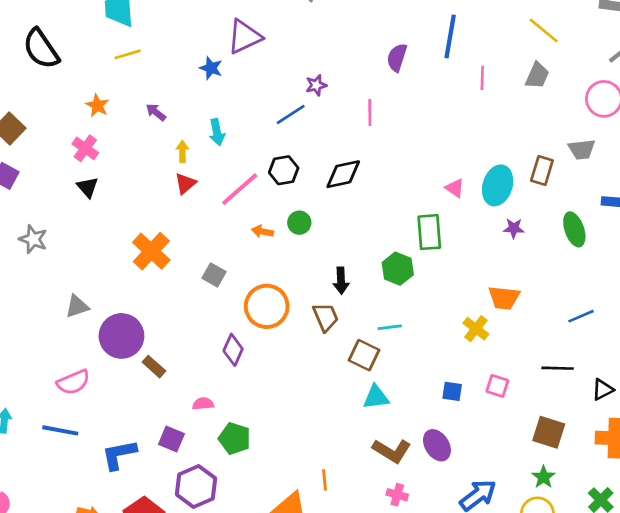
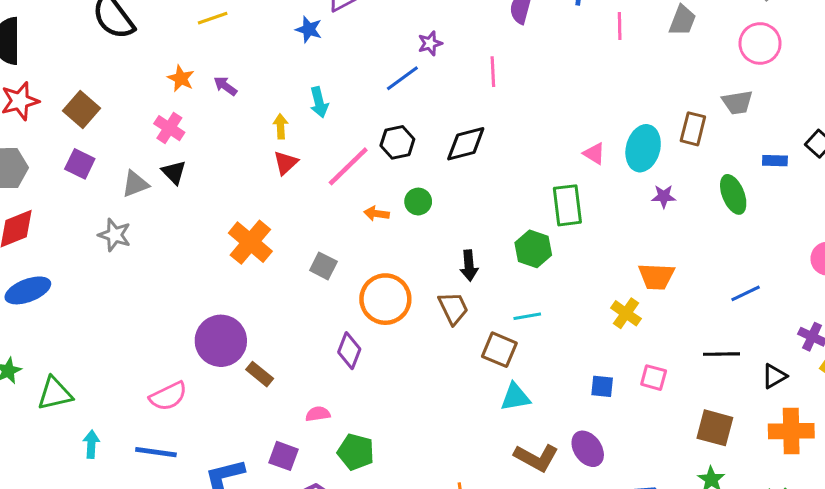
purple arrow: (156, 112) -> (225, 86), moved
gray triangle: (77, 306) -> (135, 184), moved

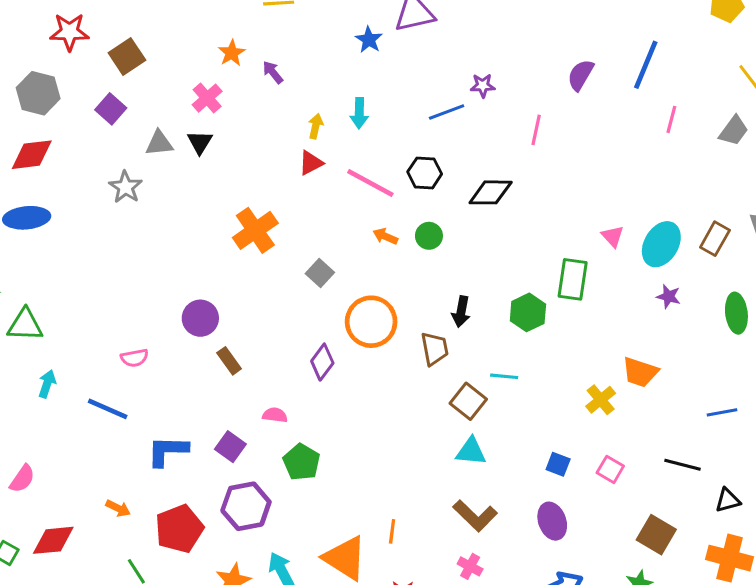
pink line: (348, 166) -> (370, 183), turned 57
purple circle: (221, 341) -> (200, 318), size x0.7
pink semicircle: (168, 396) -> (134, 358), size x0.7
purple ellipse: (588, 449) -> (552, 521), moved

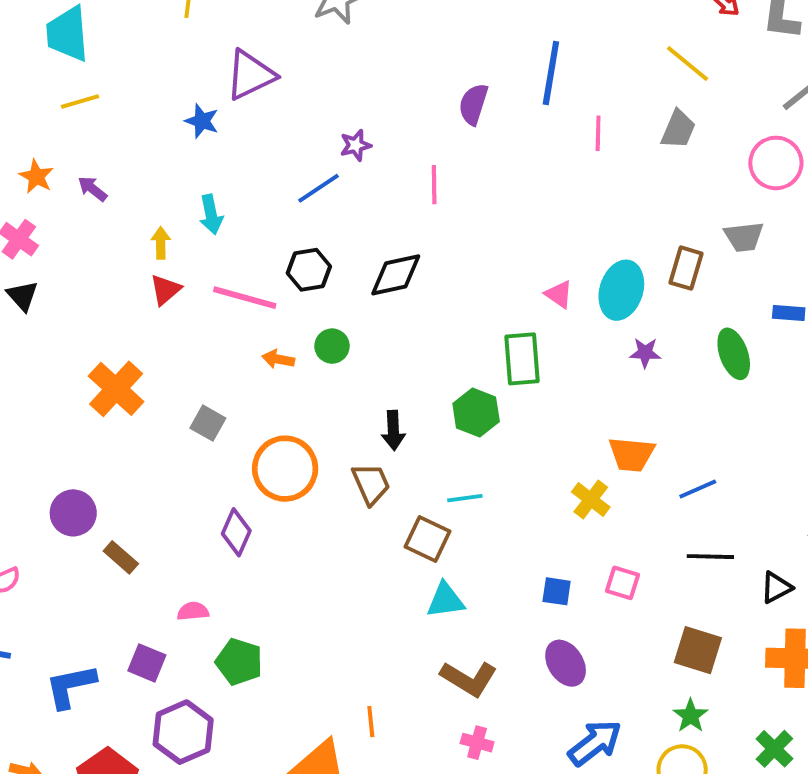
blue line: (722, 412) -> (698, 489), moved

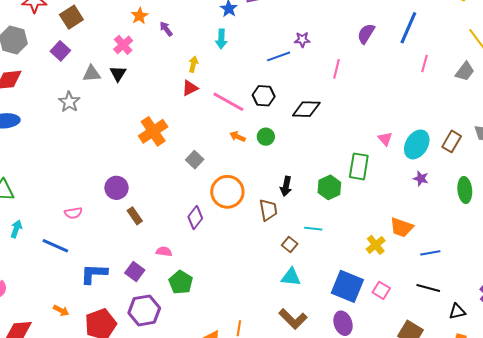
cyan arrow: (211, 214) -> (221, 39), moved
brown square: (428, 539) -> (290, 244), size x0.7
blue square: (557, 591) -> (347, 286), size x2.0

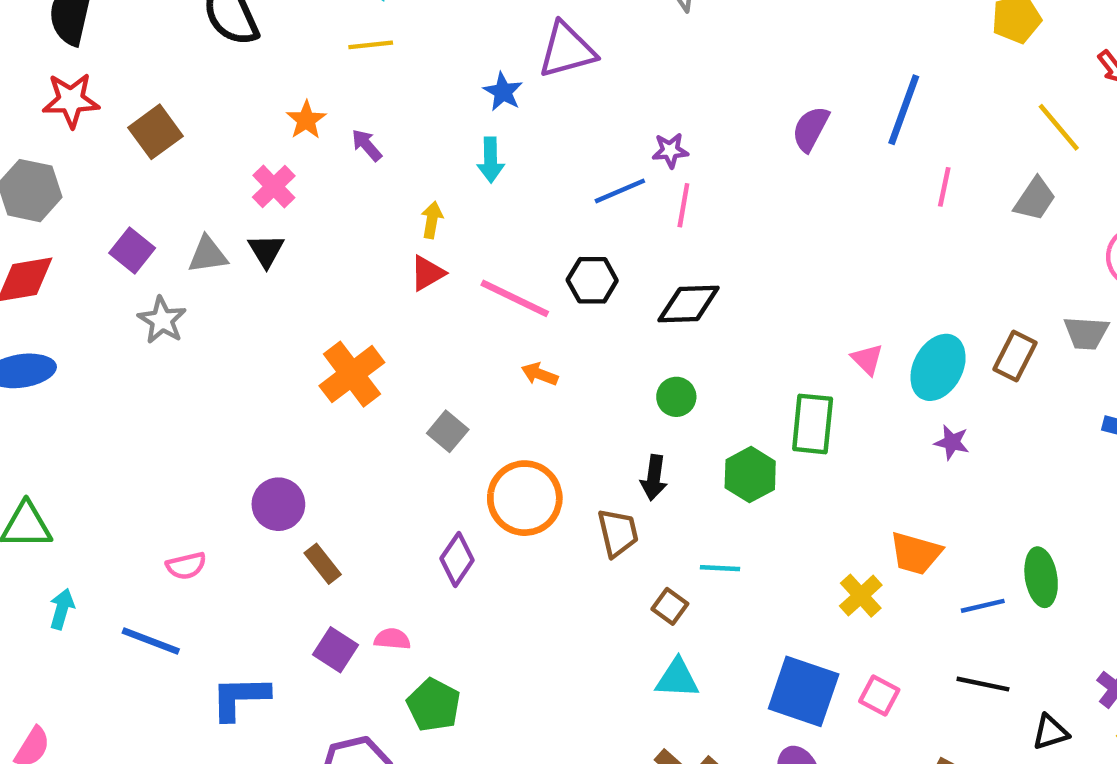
purple square: (60, 51) -> (132, 251), moved
pink line: (337, 69) -> (683, 205), moved
green circle: (266, 137) -> (676, 397), moved
green ellipse: (465, 190) -> (1041, 577), moved
purple square: (135, 272) -> (335, 650), moved

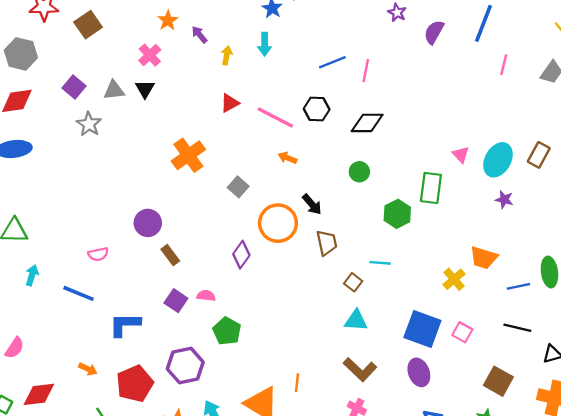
purple star: (670, 150) -> (397, 13), moved, turned 30
yellow arrow: (432, 220) -> (227, 55), moved
black arrow: (654, 478) -> (312, 204), moved, turned -50

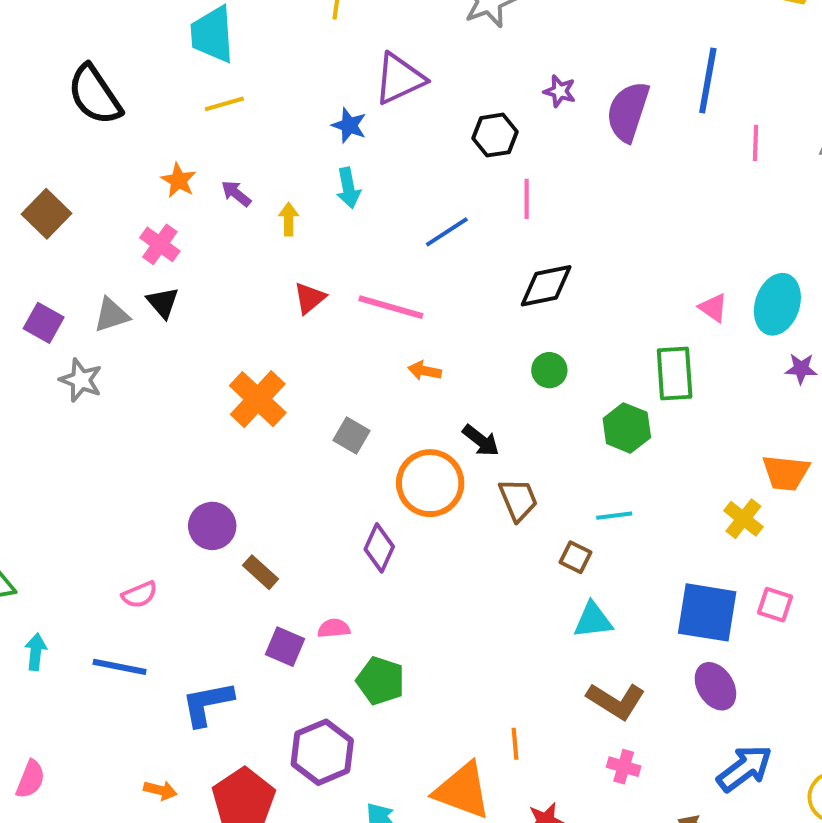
purple semicircle: (434, 32) -> (628, 112), size x1.4
blue line: (332, 62) -> (447, 232), moved
black hexagon: (317, 109) -> (495, 135), moved

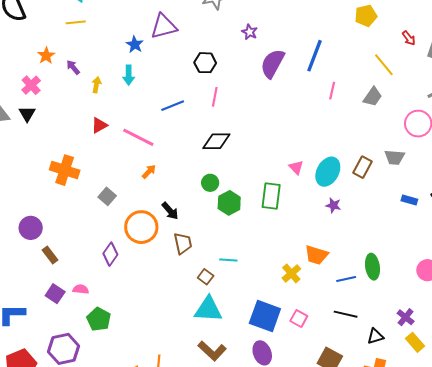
purple star: (560, 91) -> (250, 32), moved
orange arrow: (425, 371) -> (149, 172), turned 112
orange cross: (258, 399) -> (65, 170), turned -36
green hexagon: (627, 428) -> (229, 203), moved
cyan triangle: (593, 620) -> (208, 309), size x1.4

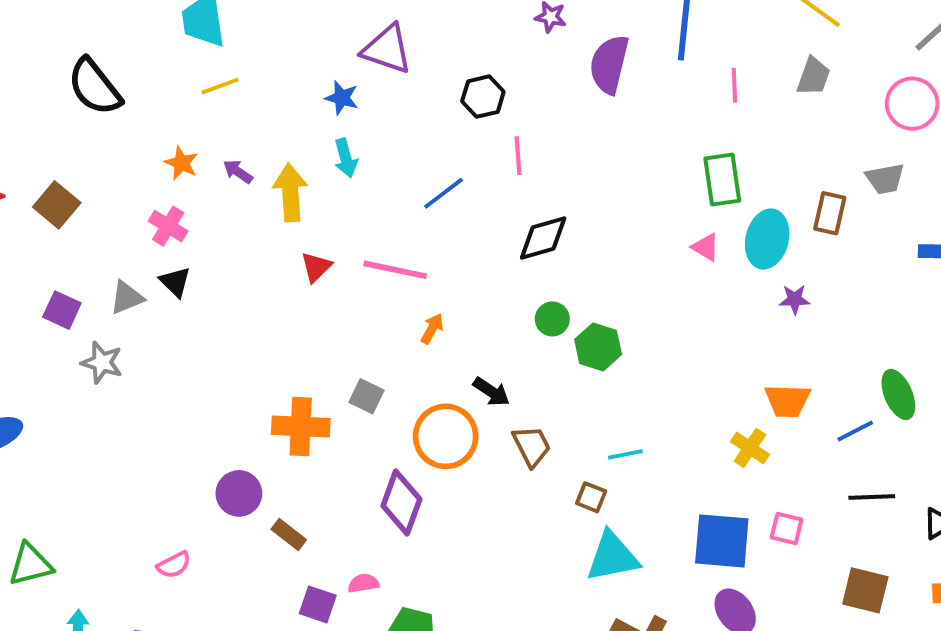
purple triangle: (164, 26) -> (387, 49), turned 48
yellow arrow: (96, 85) -> (290, 193), size x1.8
orange cross: (65, 170) -> (301, 426), moved
green rectangle: (271, 196) -> (722, 180), moved
purple diamond: (110, 254) -> (401, 502), size x1.4

